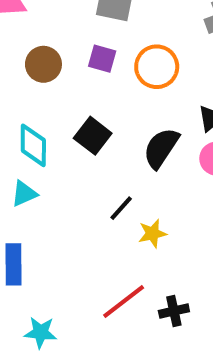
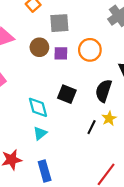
brown circle: (43, 64) -> (39, 47), moved
yellow star: (152, 233) -> (109, 118), moved

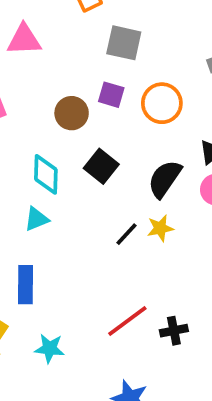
brown circle: (39, 47) -> (72, 113), moved

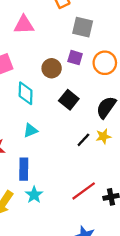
cyan diamond: (46, 174) -> (26, 93), moved
cyan star: (50, 348) -> (34, 195), moved, turned 30

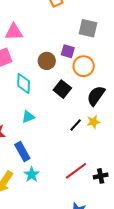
pink triangle: (24, 25) -> (14, 32), moved
gray square: (83, 27) -> (88, 28), moved
orange circle: (105, 63) -> (84, 66), moved
blue rectangle: (24, 169) -> (22, 152), turned -30

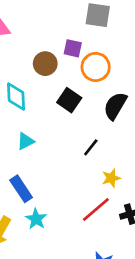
yellow star: (93, 122) -> (111, 178), moved

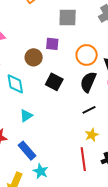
orange circle: (96, 67) -> (87, 55), moved
black line: (91, 147) -> (89, 110), moved, turned 32
red line: (96, 210) -> (83, 159), turned -50

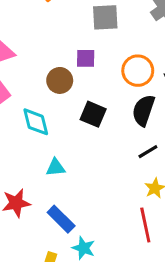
cyan triangle: (26, 116) -> (56, 167), turned 32

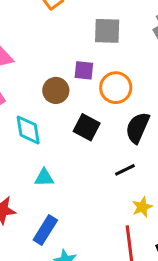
orange circle: (138, 71) -> (116, 88), moved
black line: (148, 152) -> (125, 170), moved
blue rectangle: (61, 219) -> (45, 230), turned 72

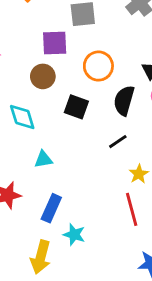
purple square: (84, 70) -> (55, 43), moved, size x1.4

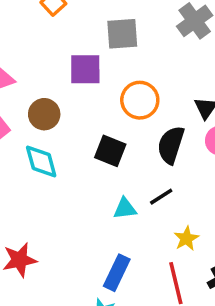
brown circle: (43, 76) -> (44, 114), moved
cyan triangle: (43, 159) -> (125, 208), moved
blue rectangle: (51, 208) -> (117, 273), moved

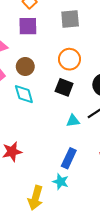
purple square: (85, 69) -> (28, 26), moved
orange circle: (140, 100) -> (69, 59), moved

